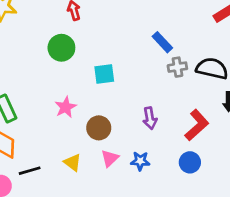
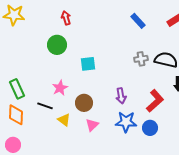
blue rectangle: (162, 42) -> (138, 21), moved
blue star: (140, 161) -> (126, 122), moved, size x1.5
yellow triangle: (73, 162) -> (64, 120), moved
black line: (30, 171) -> (45, 106), moved, turned 35

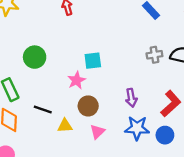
green circle: (57, 45) -> (35, 57), moved
pink star: (60, 88) -> (76, 80), moved
yellow triangle: (64, 120) -> (65, 126), turned -40

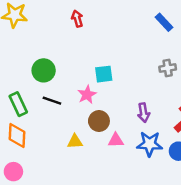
black line: (43, 109) -> (52, 101), moved
pink triangle: (97, 132) -> (116, 140), moved, turned 42

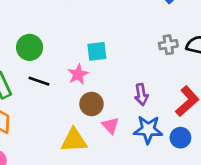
pink triangle: (116, 140) -> (110, 126), turned 49
yellow triangle: (75, 142) -> (74, 140), moved, size x1.5

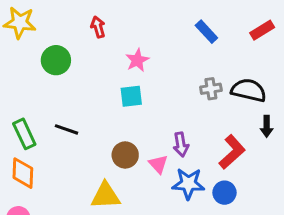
green circle: (30, 47) -> (56, 60), moved
pink star: (78, 74) -> (137, 60), moved
pink triangle: (110, 126) -> (158, 164), moved

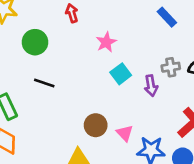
cyan square: (131, 96) -> (121, 74), moved, turned -30
black line: (66, 129) -> (44, 83), moved
purple arrow: (181, 144) -> (151, 86), moved

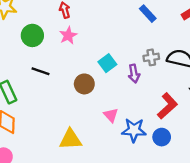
pink star: (106, 42) -> (68, 35), moved
brown circle: (96, 125) -> (84, 84), moved

